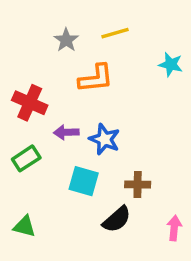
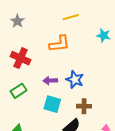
gray star: (66, 40) -> (17, 21), moved
purple arrow: (66, 132) -> (50, 81), moved
blue star: (105, 139) -> (75, 80), moved

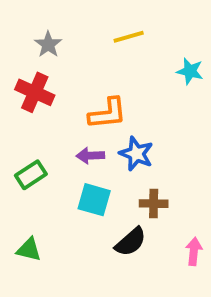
gray star: (17, 21) -> (48, 44), moved
orange L-shape: (59, 44) -> (108, 113), moved
red cross: (20, 58) -> (35, 92), moved

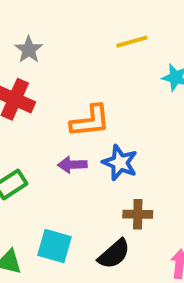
yellow line: (129, 37) -> (132, 42), moved
cyan square: (94, 200) -> (54, 246), moved

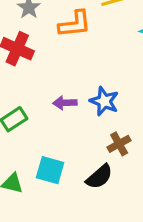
orange L-shape: (90, 121) -> (75, 24), moved
brown cross: (138, 214) -> (119, 144), turned -30

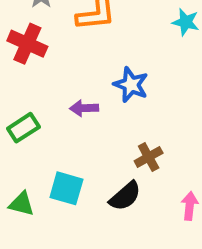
blue star: (104, 101) -> (131, 85), moved

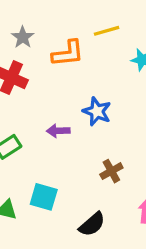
black semicircle: (125, 196) -> (92, 224), moved

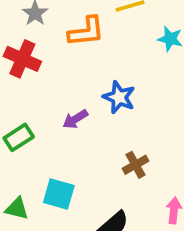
purple arrow: (58, 131) -> (75, 119), turned -30

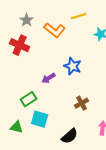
orange L-shape: (86, 32) -> (55, 30), turned 45
green rectangle: (19, 137) -> (29, 99), moved

